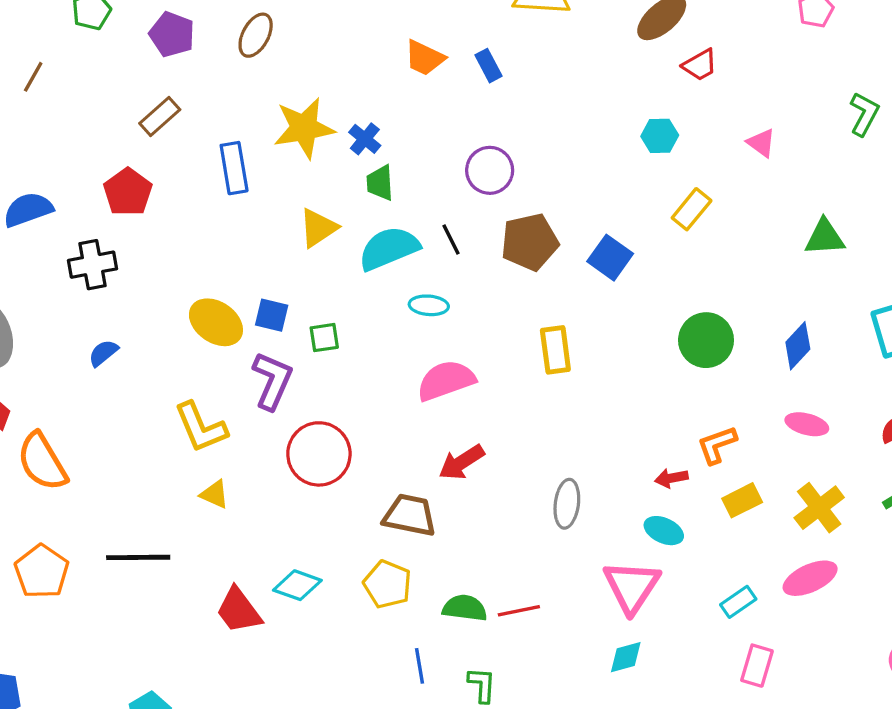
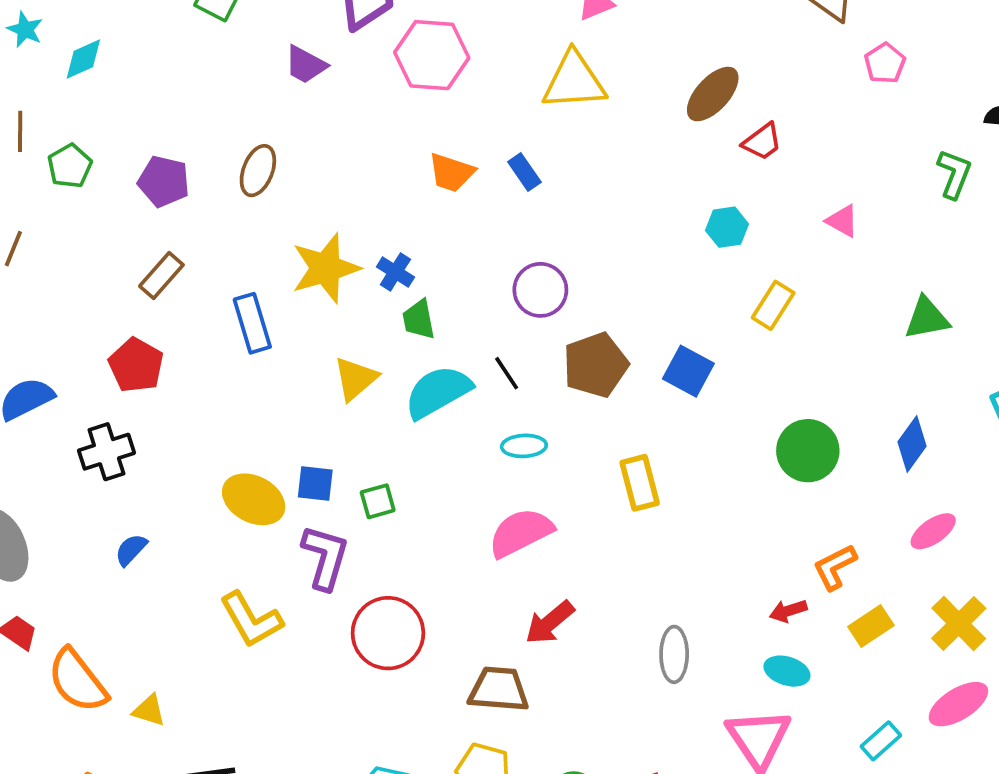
cyan ellipse: (429, 305) -> (524, 446), moved
pink ellipse: (807, 424) -> (933, 531), turned -42
yellow triangle: (215, 494) -> (149, 710), moved

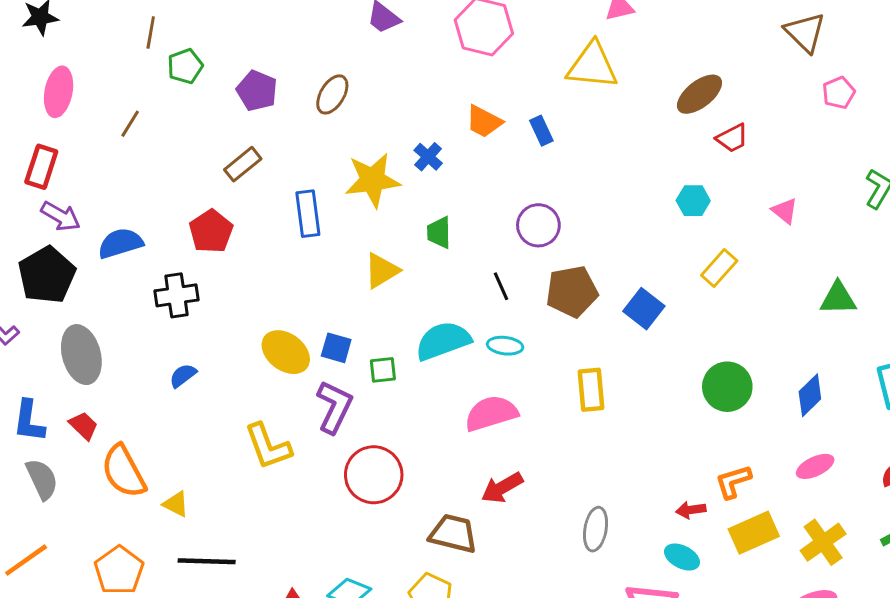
blue cross: (395, 272) -> (428, 157), moved
cyan semicircle: (438, 392) -> (443, 341), moved
yellow rectangle: (871, 626) -> (754, 533), size x1.4

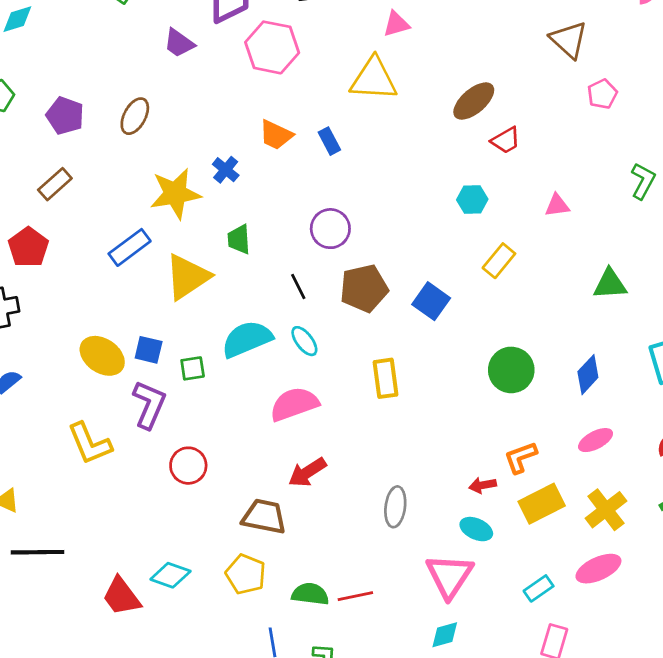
pink triangle: (785, 211) -> (557, 205), turned -44
blue rectangle: (308, 214) -> (130, 247), moved, turned 63
yellow triangle: (382, 271) -> (187, 277), size x1.4
cyan ellipse: (505, 346) -> (304, 341), turned 48
red circle: (374, 475) -> (188, 466), size x0.7

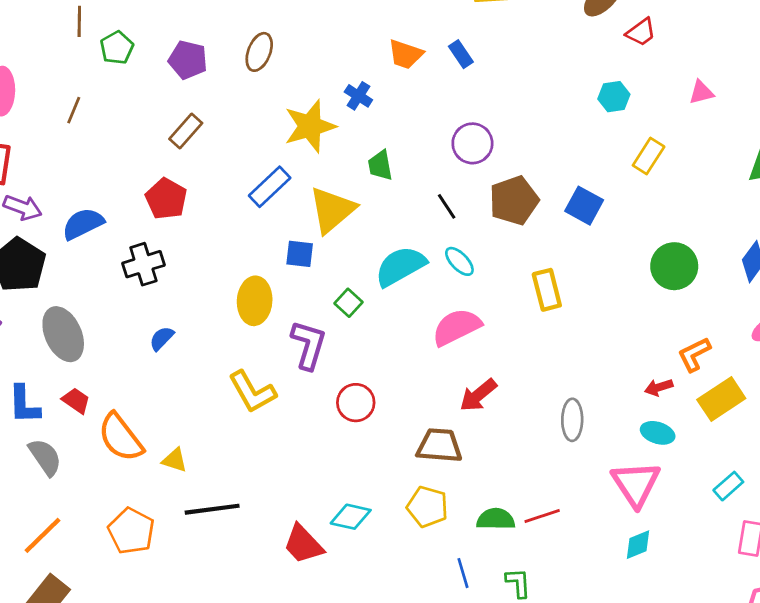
blue square: (149, 350) -> (300, 254), moved
yellow ellipse: (102, 356) -> (255, 301), turned 66
green square: (193, 368) -> (348, 303), turned -32

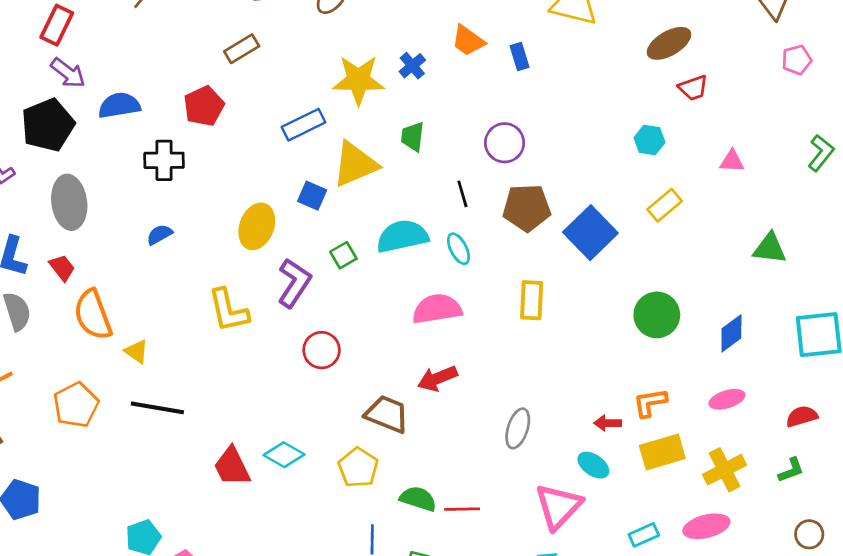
blue square: (584, 206) -> (590, 233), size x1.4

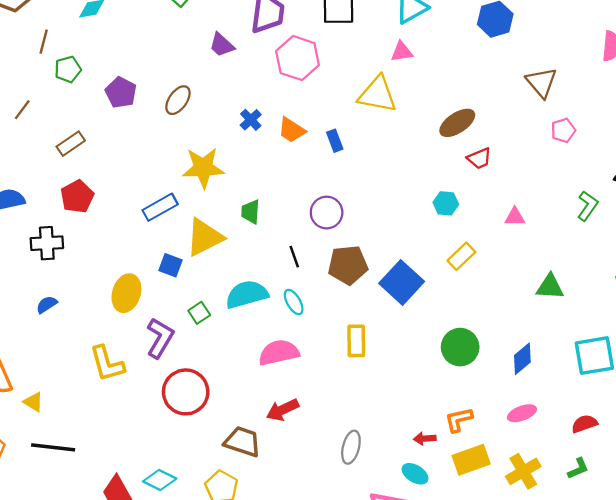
brown rectangle: (242, 49) -> (71, 144), moved
blue cross: (412, 66) -> (251, 120), moved
red circle: (322, 350) -> (186, 392), size x1.5

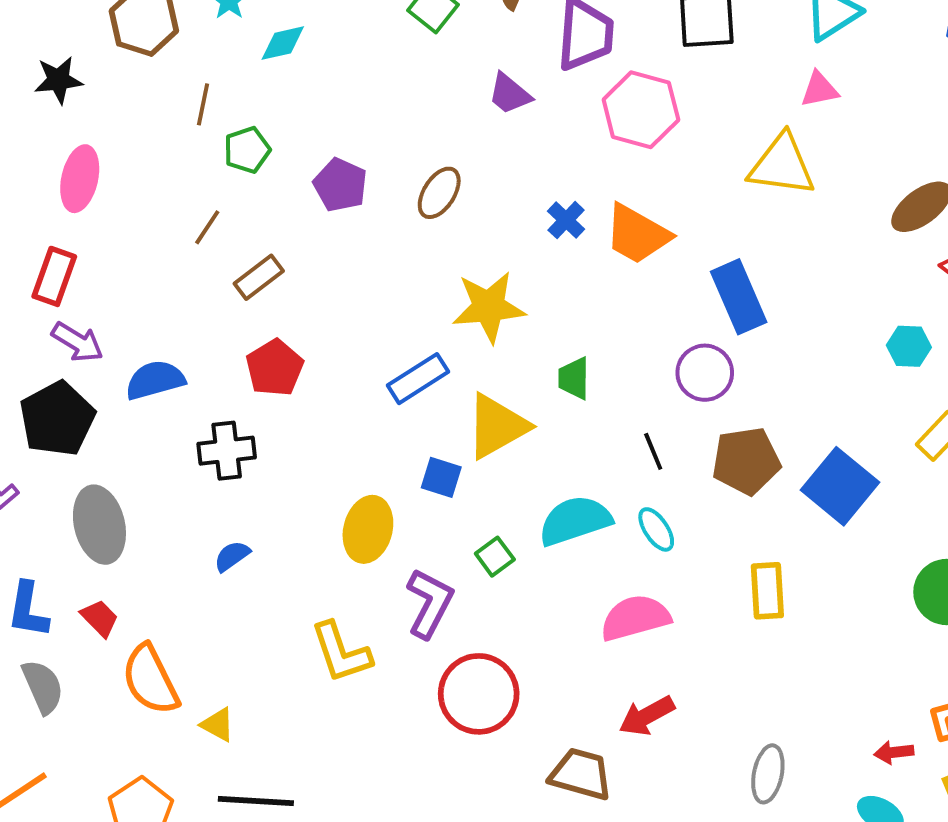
brown line: (22, 110) -> (207, 227), moved
orange trapezoid: (292, 130) -> (637, 234), size x1.4
blue rectangle: (335, 141) -> (739, 297), moved, size x1.8

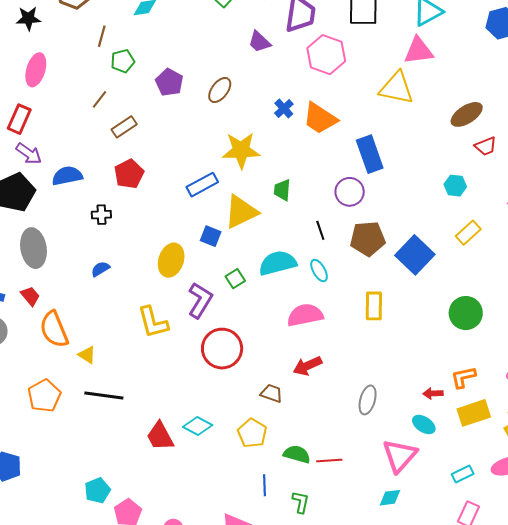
pink triangle: (819, 90) -> (419, 51), size x1.5
black cross: (227, 451) -> (101, 215), size x0.7
brown trapezoid: (581, 774) -> (272, 393), size x0.7

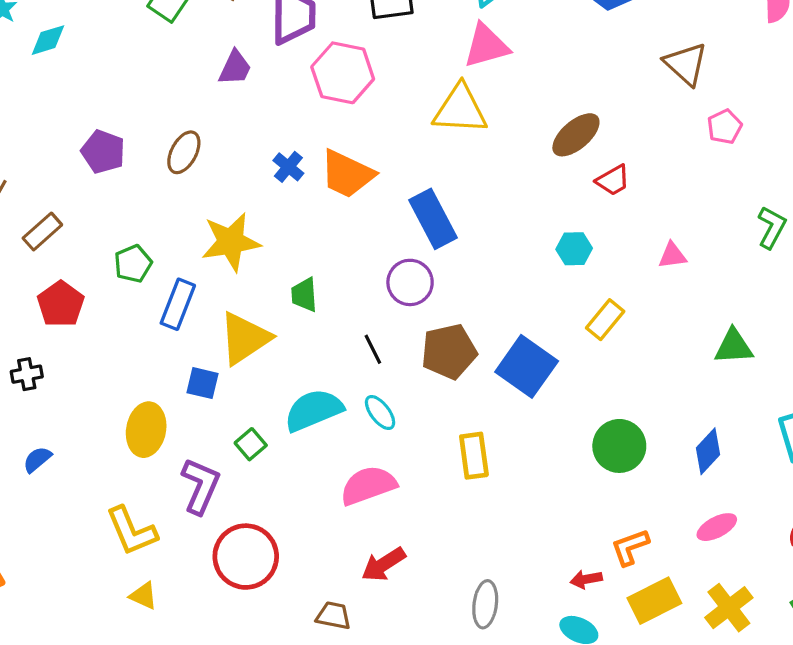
purple trapezoid: (259, 42) -> (235, 68), turned -100
green pentagon: (123, 61) -> (133, 264), moved
blue rectangle: (202, 185) -> (178, 304), turned -32
yellow triangle: (87, 355) -> (143, 596), moved

